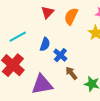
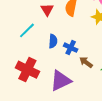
cyan line: (18, 37) -> (27, 30), moved

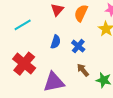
cyan line: (27, 30) -> (23, 25), moved
blue cross: (71, 48) -> (78, 46), moved

